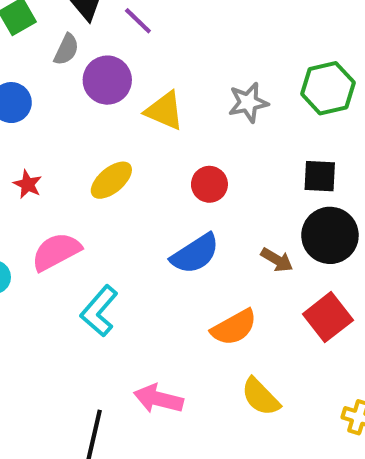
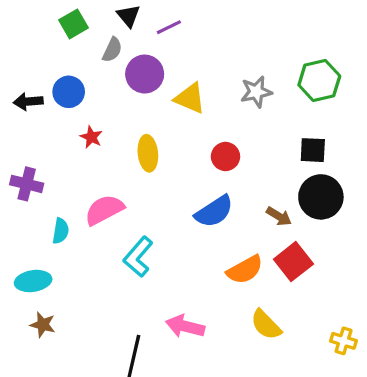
purple line: (138, 21) -> (169, 27), turned -70
yellow ellipse: (111, 180) -> (148, 153), turned -56
red star: (28, 184) -> (91, 137), moved
red square: (328, 317) -> (293, 262), moved

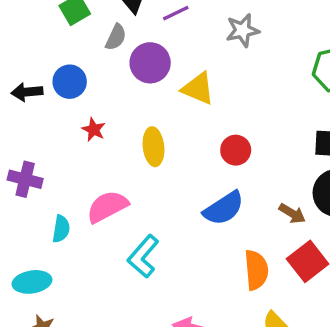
gray star: (256, 92) -> (243, 30), moved
orange semicircle: (245, 270) -> (256, 270), turned -66

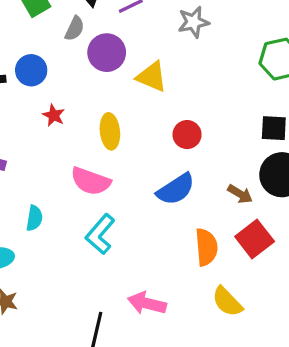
pink semicircle: (107, 207) -> (91, 181), moved, turned -132
cyan semicircle: (61, 229) -> (34, 218), moved

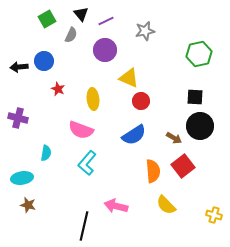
purple circle: (107, 53) -> (105, 50), moved
yellow triangle: (152, 77) -> (129, 78), moved

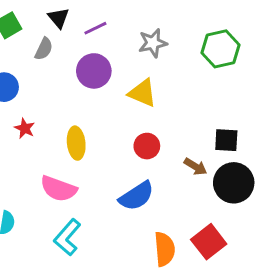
green hexagon: (199, 54) -> (220, 49), moved
yellow triangle: (129, 78) -> (142, 93), moved
brown arrow: (174, 138) -> (195, 167), moved

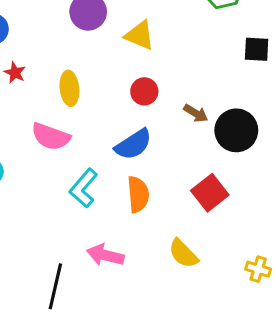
black square: (226, 140) -> (257, 49), moved
cyan L-shape: (67, 237) -> (83, 188), moved
orange semicircle: (165, 249) -> (138, 194), moved

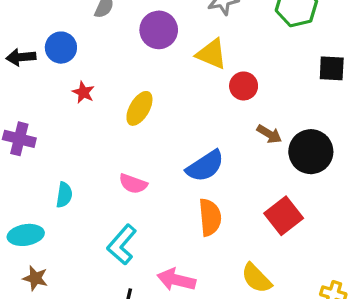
yellow ellipse: (69, 88) -> (139, 108), turned 36
red circle: (144, 91) -> (244, 86), moved
pink semicircle: (51, 137) -> (133, 184), moved, size x0.7
cyan L-shape: (83, 188) -> (122, 245), moved

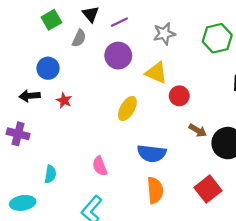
black arrow: (21, 57) -> (30, 96), moved
yellow ellipse: (139, 108) -> (127, 109), moved
blue semicircle: (205, 166) -> (152, 153), turned 40
pink semicircle: (133, 184) -> (100, 166), turned 48

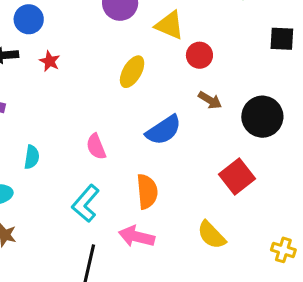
brown arrow: (198, 130) -> (210, 100), moved
blue semicircle: (152, 153) -> (164, 130), turned -40
orange semicircle: (155, 190) -> (147, 192), moved

